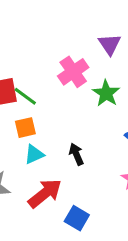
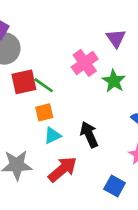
black arrow: (76, 154) -> (89, 135), size x1.4
blue square: (77, 218) -> (115, 186), moved

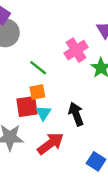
red square: (24, 82) -> (27, 106), moved
cyan triangle: (52, 136) -> (43, 113), turned -35

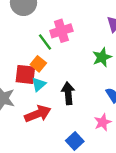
pink cross: (76, 50) -> (61, 31), moved
orange square: (37, 92) -> (38, 64), turned 35

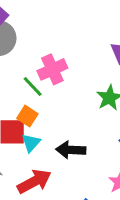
black arrow: (68, 93) -> (71, 150), turned -75

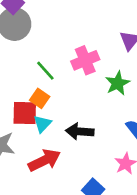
pink cross: (52, 69) -> (85, 60), moved

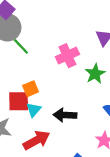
green line: (45, 71) -> (21, 46), moved
orange square: (40, 98) -> (31, 89), turned 35

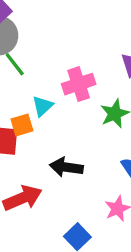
cyan triangle: (34, 110) -> (43, 106), moved

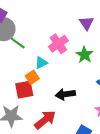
cyan triangle: (43, 106) -> (41, 63), turned 32

